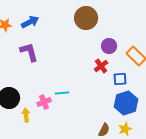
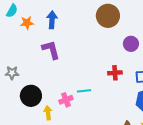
blue arrow: (30, 22) -> (52, 20), turned -60
red cross: (101, 66) -> (115, 73), moved, turned 32

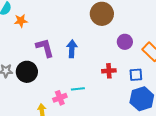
blue arrow: (52, 20) -> (72, 49), moved
black circle: (31, 96) -> (27, 72), moved

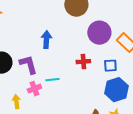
purple circle: (125, 42) -> (99, 33), size x1.5
purple L-shape: (45, 48) -> (28, 65), moved

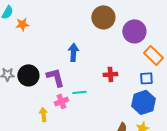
purple circle: (99, 33) -> (134, 31), moved
blue square: (110, 66) -> (146, 78), moved

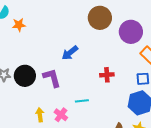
blue arrow: (73, 52) -> (70, 53), turned -132
cyan line: (79, 92) -> (82, 101), moved
pink cross: (61, 101) -> (61, 115), moved, turned -32

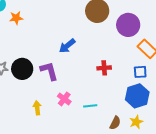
cyan line: (82, 101) -> (90, 106), moved
pink cross: (61, 115) -> (64, 99), moved

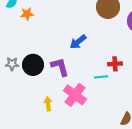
pink cross: (64, 99) -> (75, 95), size x1.6
cyan line: (90, 106) -> (101, 77), moved

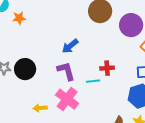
purple L-shape: (60, 67) -> (66, 71), moved
yellow arrow: (48, 104) -> (40, 108), turned -88

